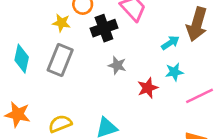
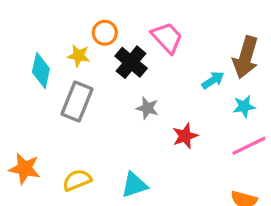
black cross: (104, 28) -> (131, 62), turned -30
cyan diamond: (22, 59) -> (41, 70), moved
cyan star: (174, 72) -> (244, 106), moved

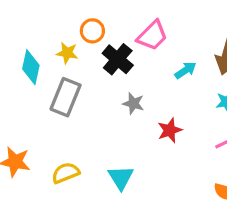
pink trapezoid: (167, 38) -> (152, 36), turned 88
cyan arrow: (213, 80) -> (185, 70), moved
cyan triangle: (134, 185) -> (121, 178), turned -44

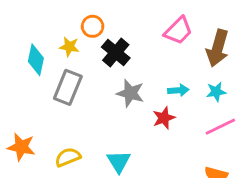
pink trapezoid: (152, 36) -> (178, 31), moved
cyan arrow: (185, 70) -> (178, 90), moved, turned 30
gray star: (133, 103) -> (130, 93), size x1.4

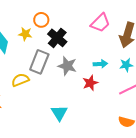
gray rectangle: (68, 87) -> (39, 62), moved
yellow semicircle: (68, 157) -> (20, 80), moved

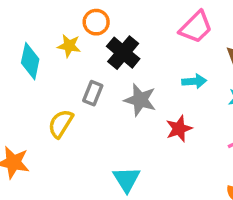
gray rectangle: (39, 62) -> (93, 93), size x0.6
cyan arrow: (100, 64) -> (194, 81), moved
yellow semicircle: (20, 80) -> (61, 124), turned -36

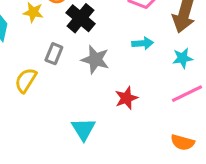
red star: (179, 129) -> (126, 98), moved

